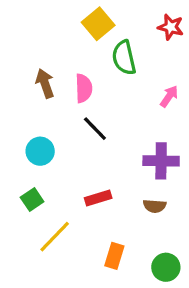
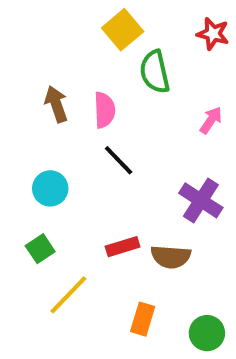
purple cross: (161, 161) -> (201, 200), turned 32
brown semicircle: (155, 206) -> (171, 257), moved, size x1.4

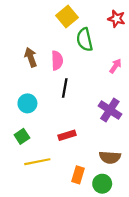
black line: (119, 160) -> (65, 88), turned 54
brown semicircle: (171, 257) -> (110, 157), moved
yellow line: (68, 295) -> (37, 162), turned 35
green circle: (207, 333) -> (102, 184), moved

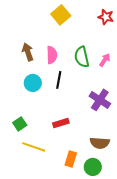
green semicircle: (85, 40) -> (82, 57), moved
cyan circle: (27, 103) -> (33, 83), moved
yellow line: (37, 162) -> (34, 147), turned 30

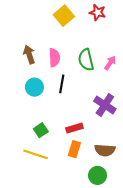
red star: (106, 17) -> (98, 12), moved
red rectangle: (61, 123) -> (74, 128), moved
green square: (20, 124) -> (41, 130), moved
orange rectangle: (71, 159) -> (74, 149), moved

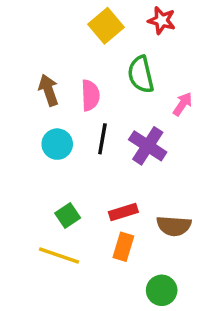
green semicircle: (86, 60) -> (141, 74), moved
purple cross: (105, 105) -> (148, 146), moved
brown semicircle: (105, 150) -> (174, 226), moved

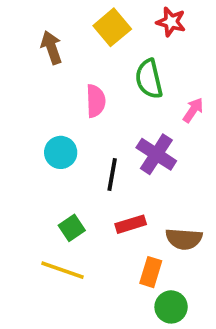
brown arrow: (49, 90) -> (51, 48), moved
black line: (102, 139) -> (112, 175), moved
orange rectangle: (123, 247) -> (151, 272), moved

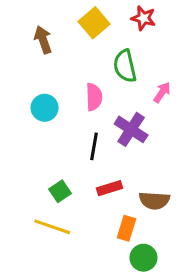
pink semicircle: (96, 101) -> (94, 97), moved
cyan circle: (61, 152) -> (45, 108), moved

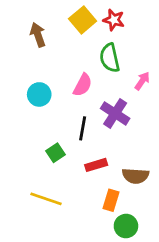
red star: (143, 18) -> (114, 20), moved
pink semicircle: (94, 97) -> (83, 85), turned 30
green square: (60, 191) -> (55, 153), moved

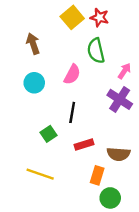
brown arrow: (38, 35) -> (33, 44), moved
purple cross: (115, 113) -> (120, 99), moved

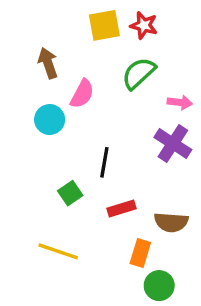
yellow square: (72, 17) -> (104, 25), turned 30
green semicircle: (96, 51) -> (139, 73), turned 60
pink arrow: (124, 71) -> (180, 102), turned 63
pink semicircle: (72, 74) -> (82, 94), moved

